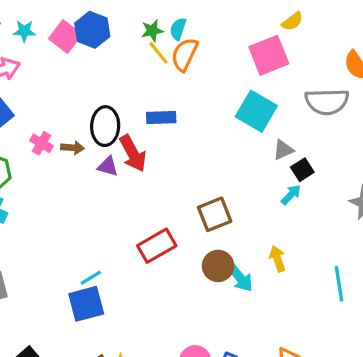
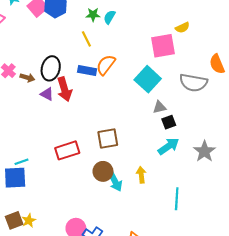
yellow line: (159, 53) -> (86, 39), moved
orange semicircle: (185, 54) -> (106, 65), moved
cyan arrow: (291, 195) -> (168, 146), moved, size x1.5

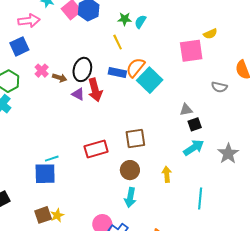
cyan square: (148, 79) -> (150, 80), moved
gray semicircle: (193, 83) -> (219, 87), size x0.6
cyan arrow: (115, 182) -> (130, 198), moved, turned 36

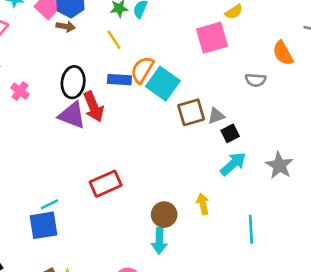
brown arrow: (60, 78) -> (66, 26), moved
purple triangle: (78, 94) -> (72, 115), size x1.6
brown square: (135, 139) -> (191, 112), moved
brown circle: (130, 170) -> (164, 215), moved

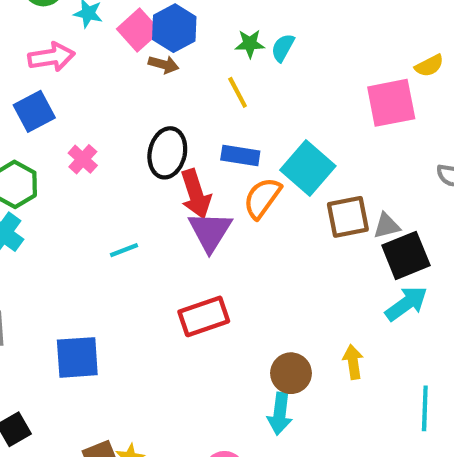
orange semicircle: (142, 70) -> (262, 198), moved
purple triangle: (72, 115) -> (210, 231), moved, turned 36
black square: (230, 133) -> (406, 255), size x1.6
cyan line: (49, 204) -> (124, 250), moved
blue square: (44, 225) -> (77, 357), moved

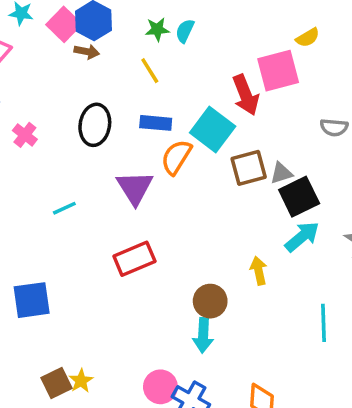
red arrow: (196, 194) -> (246, 95), moved
yellow arrow: (353, 362) -> (259, 271), moved

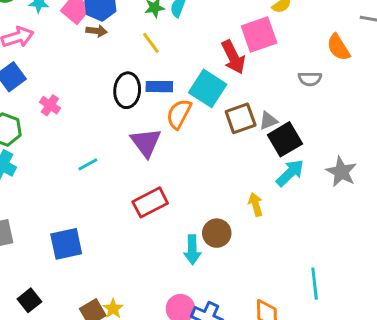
black ellipse: (95, 125) -> (127, 90), moved
cyan line: (323, 323) -> (315, 284), moved
cyan arrow: (203, 335) -> (192, 250), moved

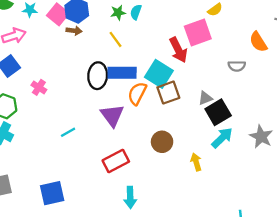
blue rectangle: (159, 87) -> (122, 73), size x1.4
brown square: (241, 118) -> (168, 93), moved
brown circle: (217, 233) -> (162, 142), moved
cyan arrow: (192, 250) -> (130, 197), moved

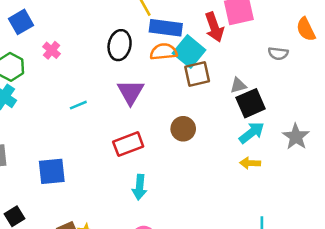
blue rectangle: (122, 73) -> (166, 28), moved
orange semicircle: (137, 93) -> (164, 52), moved, turned 50
yellow arrow: (196, 162) -> (250, 163), moved, turned -78

